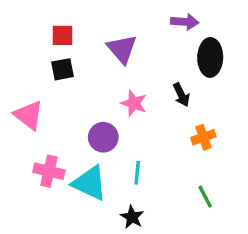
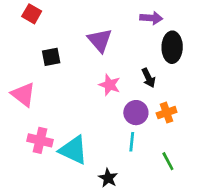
red square: (63, 35) -> (32, 14), moved, turned 30
purple circle: (103, 137) -> (136, 113), moved
cyan line: (137, 173) -> (132, 142), moved

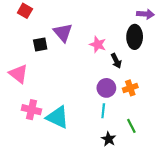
purple arrow: (151, 18) -> (145, 14), moved
purple triangle: (100, 40) -> (63, 33), moved
pink star: (110, 85) -> (98, 45), moved
black star: (108, 178) -> (109, 139), moved

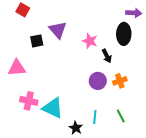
pink triangle: (18, 74) -> (17, 68), turned -42
cyan line: (103, 111) -> (95, 117), moved
black star: (109, 139) -> (76, 128), moved

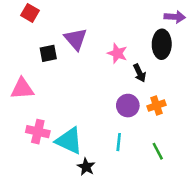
cyan line: (95, 117) -> (119, 142), moved
black star: (76, 128) -> (86, 167), moved

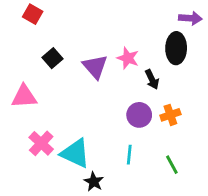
purple triangle: (76, 39) -> (95, 67), moved
black square: (48, 53) -> (53, 58), turned -30
pink cross: (38, 132) -> (41, 143), turned 30

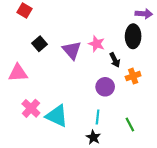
orange cross: (170, 115) -> (133, 76), moved
black star: (94, 182) -> (93, 137), moved

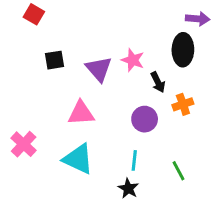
black square: (40, 44) -> (55, 60), turned 32
pink triangle: (18, 73) -> (81, 113), moved
pink cross: (31, 108) -> (24, 144), moved

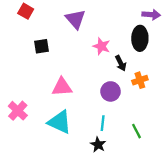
purple triangle: (99, 69) -> (75, 19), moved

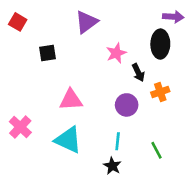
red square: (26, 11) -> (18, 22), moved
purple triangle: (75, 19) -> (86, 22), turned 35
pink star: (101, 46) -> (116, 53), turned 30

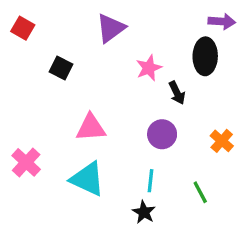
black square: (48, 53) -> (61, 68), turned 36
orange cross: (160, 92) -> (222, 141), moved, turned -30

